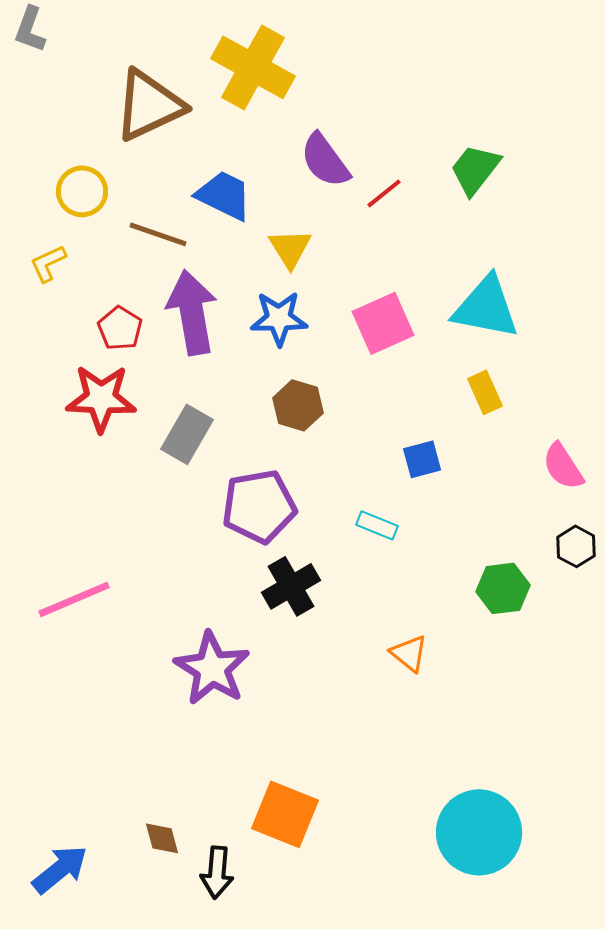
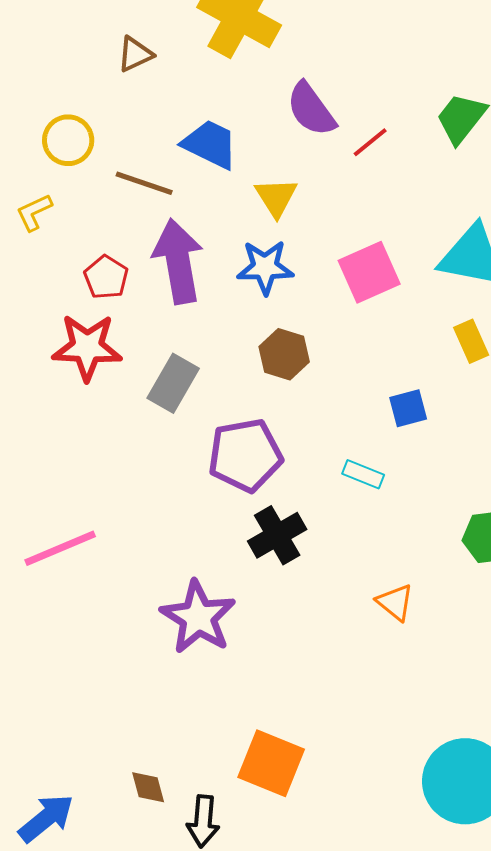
brown triangle: (149, 105) -> (135, 54), size x0.5

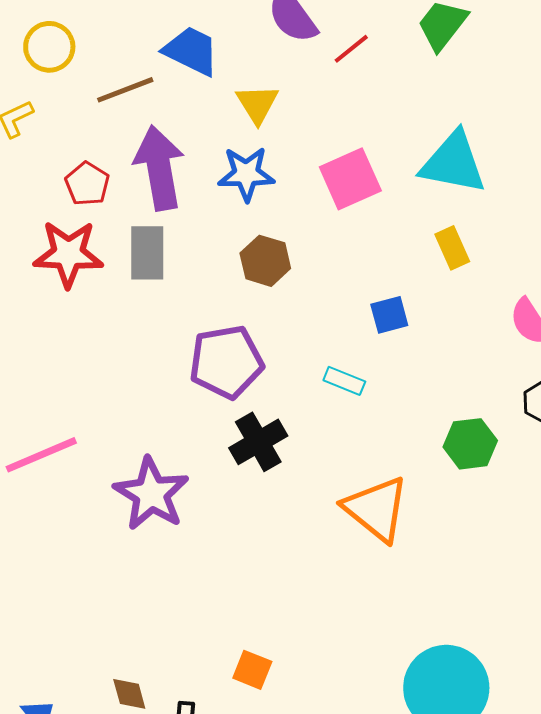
brown line: (144, 183) -> (125, 90), turned -40
gray rectangle: (173, 383) -> (147, 253), moved, turned -30
orange triangle: (395, 602) -> (376, 509), size x1.8
purple star: (198, 617) -> (151, 494), moved
orange square: (271, 763) -> (252, 670), size x0.6

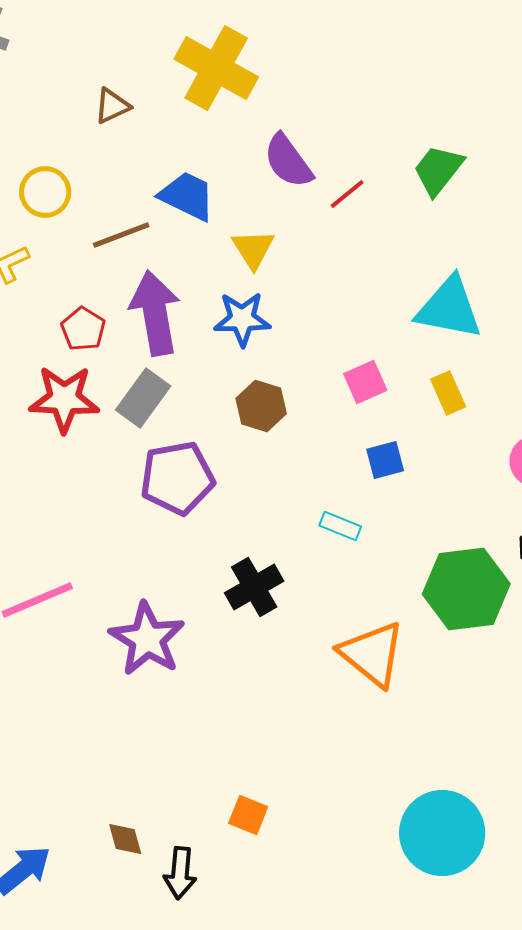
pink square: (350, 179) -> (365, 382), moved, size x0.7
gray rectangle: (147, 253) -> (143, 398), turned 36
purple pentagon: (226, 362) -> (177, 478), moved
green hexagon: (470, 444) -> (466, 589), size x1.6

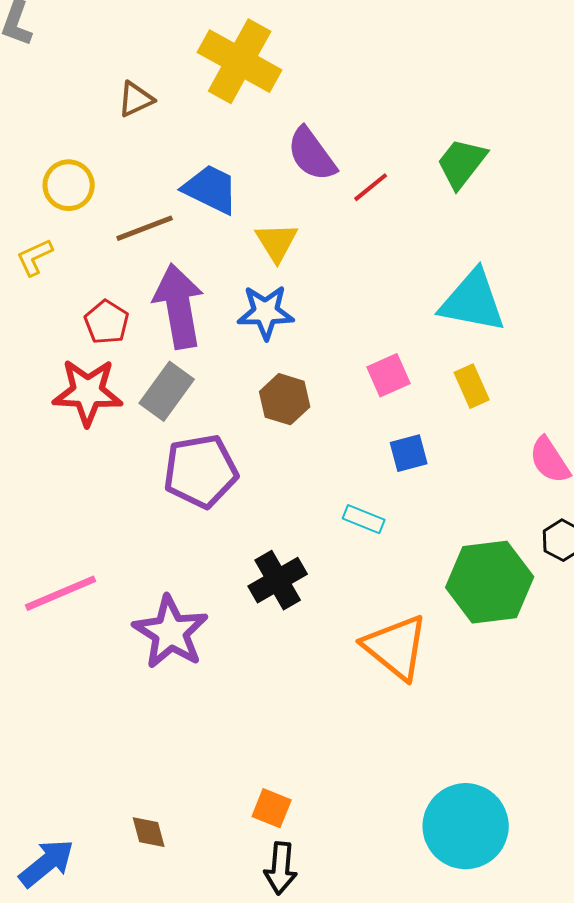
black arrow: (180, 873) -> (281, 868), moved

